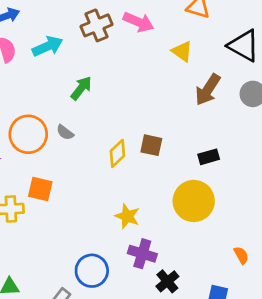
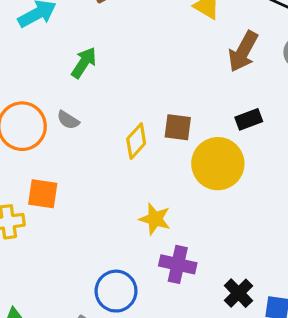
black rectangle: (209, 157) -> (249, 119), moved
yellow circle: (194, 201) -> (218, 164), moved
black cross: (167, 281) -> (238, 293), moved

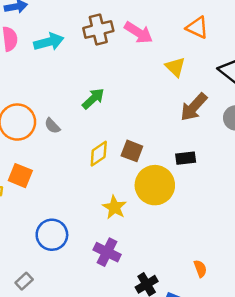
green arrow: (84, 63) -> (93, 99), moved
yellow star: (155, 219) -> (114, 207), moved
blue circle: (116, 291) -> (52, 235), moved

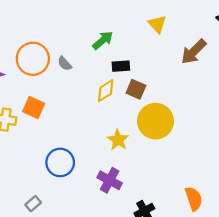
yellow triangle: (175, 67) -> (157, 24), moved
black rectangle: (186, 158) -> (121, 66), moved
orange semicircle: (200, 269) -> (194, 199), size x1.5

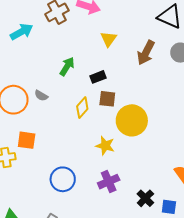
yellow triangle: (157, 24) -> (108, 39), turned 36
black rectangle: (121, 66) -> (98, 77), moved
purple cross: (110, 180) -> (109, 182), turned -35

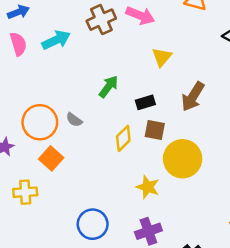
brown arrow: (146, 53) -> (193, 97), moved
orange square: (27, 140) -> (51, 158), moved, turned 30

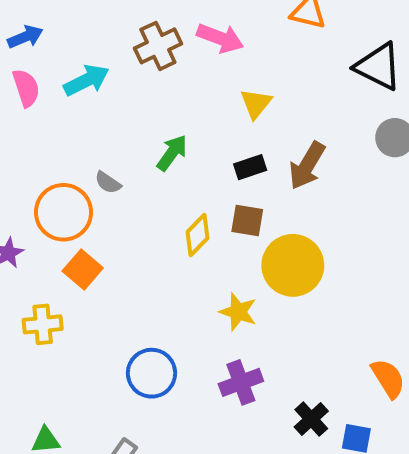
black rectangle: (145, 102) -> (250, 167), moved
gray semicircle: (74, 120) -> (108, 182), moved

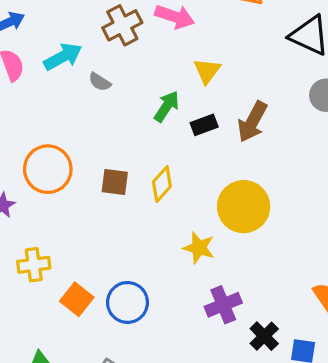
green arrow: (172, 153) -> (167, 106), moved
gray semicircle: (108, 182) -> (100, 82), moved
brown square: (247, 220) -> (115, 182), moved
orange square: (83, 269) -> (77, 299), moved
purple cross: (241, 382) -> (223, 305), moved

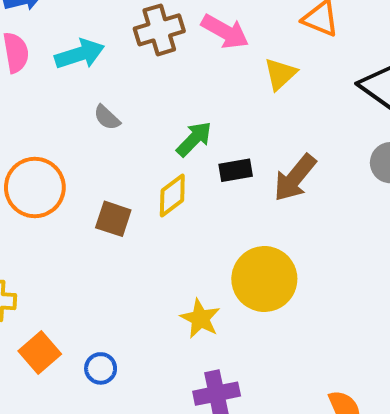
yellow triangle: (207, 71) -> (280, 74), moved
gray semicircle: (100, 82) -> (107, 117), moved
yellow diamond: (162, 184) -> (172, 195), moved
blue circle: (127, 302) -> (101, 368), size x0.6

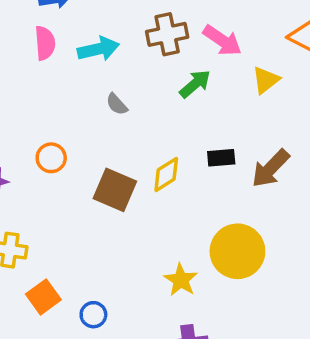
green arrow: (194, 139) -> (195, 84), moved
orange circle: (35, 187) -> (51, 158), size x0.6
brown square: (113, 219) -> (115, 190), size x1.4

